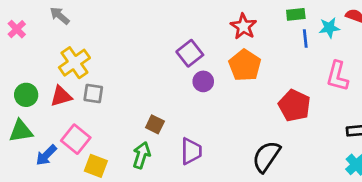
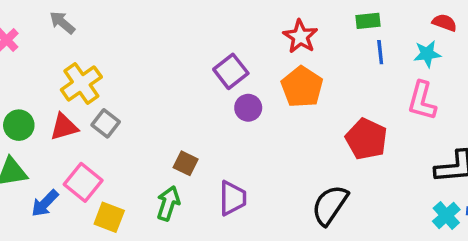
cyan star: (329, 28) -> (427, 54), moved
gray square: (93, 94) -> (106, 123), turned 30

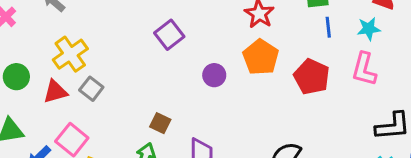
purple square: (231, 71) -> (169, 35), moved
green circle: (19, 125) -> (16, 77), moved
red pentagon: (366, 139) -> (312, 77), moved

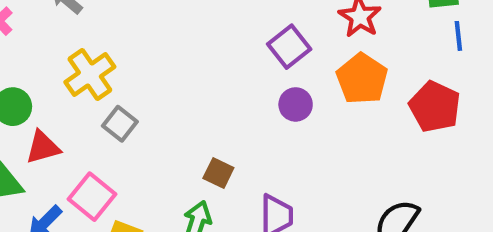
purple square: (169, 35) -> (289, 47), moved
red triangle: (55, 92) -> (43, 147), moved

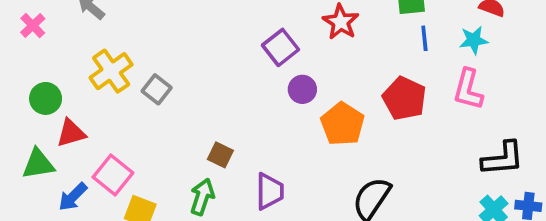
orange pentagon: (362, 79) -> (342, 124), moved
purple circle: (296, 104) -> (302, 89), moved
gray square: (120, 124) -> (157, 89), moved

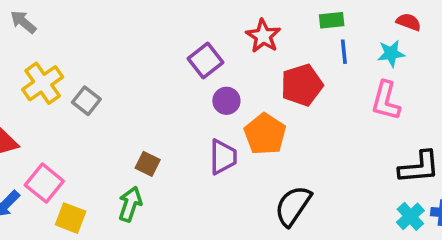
red pentagon: (404, 98) -> (302, 85), moved, turned 30
purple trapezoid: (270, 191) -> (223, 157), moved

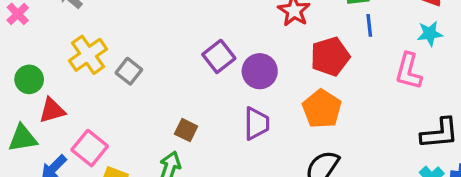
cyan star: (391, 53) -> (430, 34), moved
purple square: (205, 60) -> (219, 56), moved
purple circle: (226, 101) -> (260, 71), size x1.4
orange pentagon: (265, 134) -> (322, 109), moved

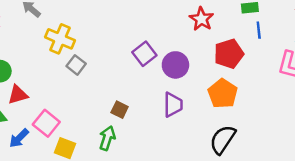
yellow cross: (88, 55) -> (60, 39), moved, turned -32

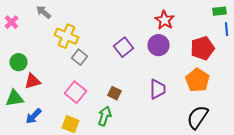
red star: (202, 19) -> (164, 20), moved
purple square: (144, 54) -> (124, 47), moved
purple circle: (175, 65) -> (158, 45), moved
pink square: (46, 123) -> (76, 92), moved

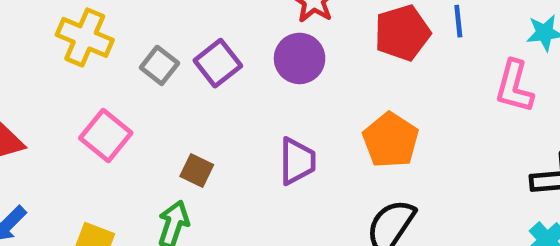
red pentagon: (202, 48) -> (402, 33), moved
gray square: (80, 57) -> (159, 65), moved
pink square: (76, 92) -> (106, 135), moved

